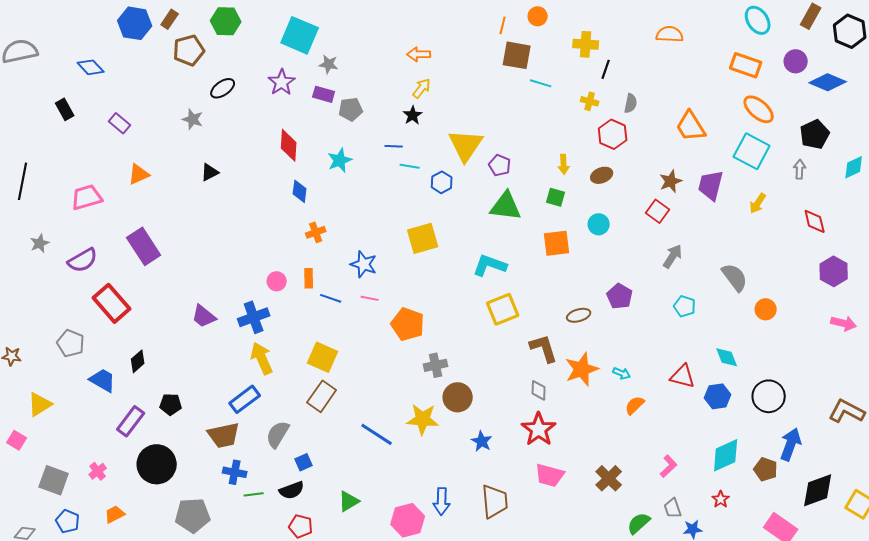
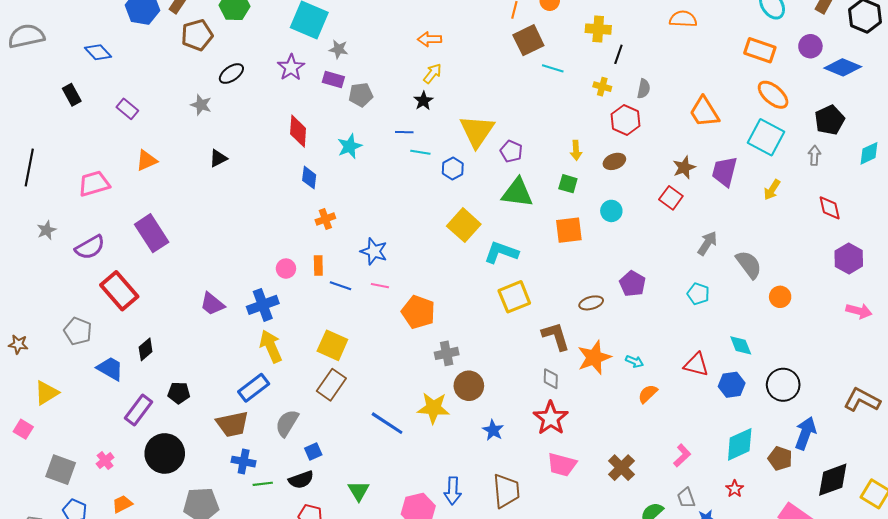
brown square: (517, 55) -> (528, 40), turned -36
yellow square: (423, 238) -> (464, 225), moved, turned -32
gray arrow: (673, 256) -> (707, 243), moved
green triangle: (349, 501) -> (359, 491), turned -30

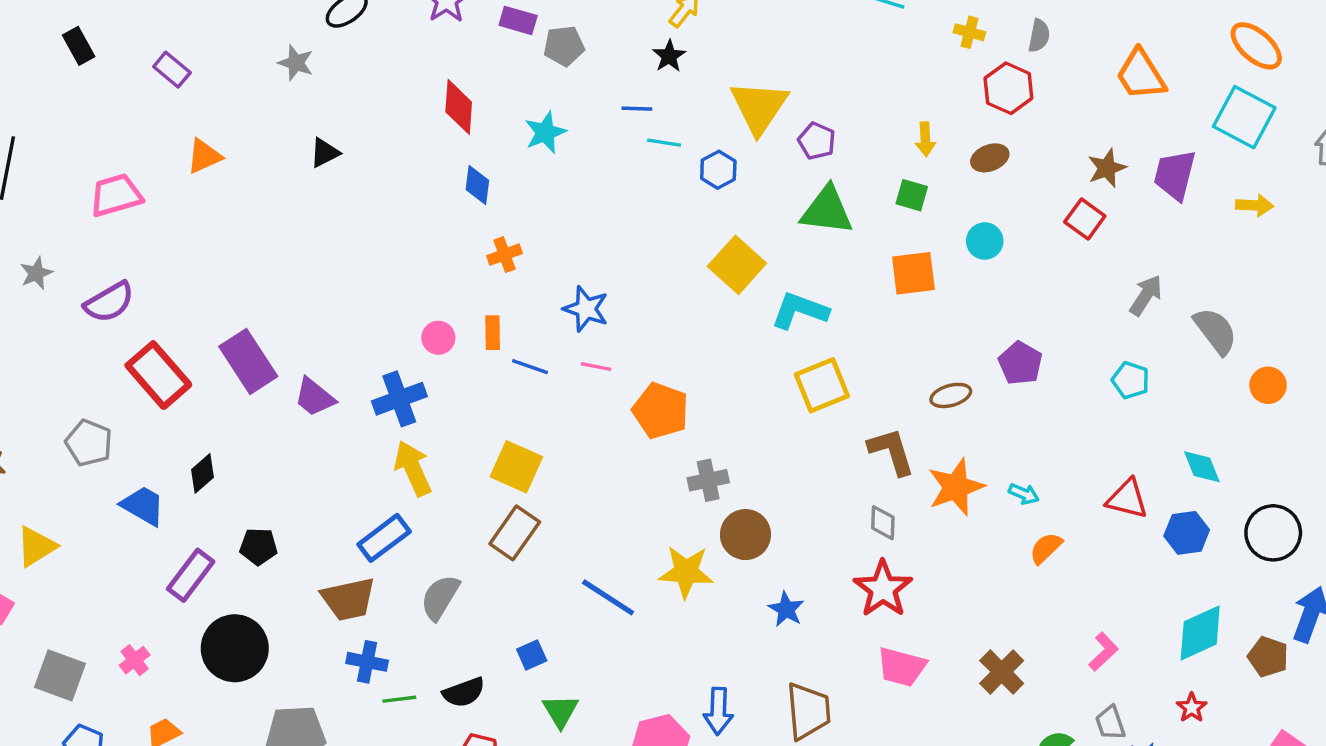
yellow arrow: (772, 190) -> (1255, 205), turned -120
purple rectangle: (152, 233) -> (248, 361), moved
blue square: (313, 451) -> (532, 655), moved

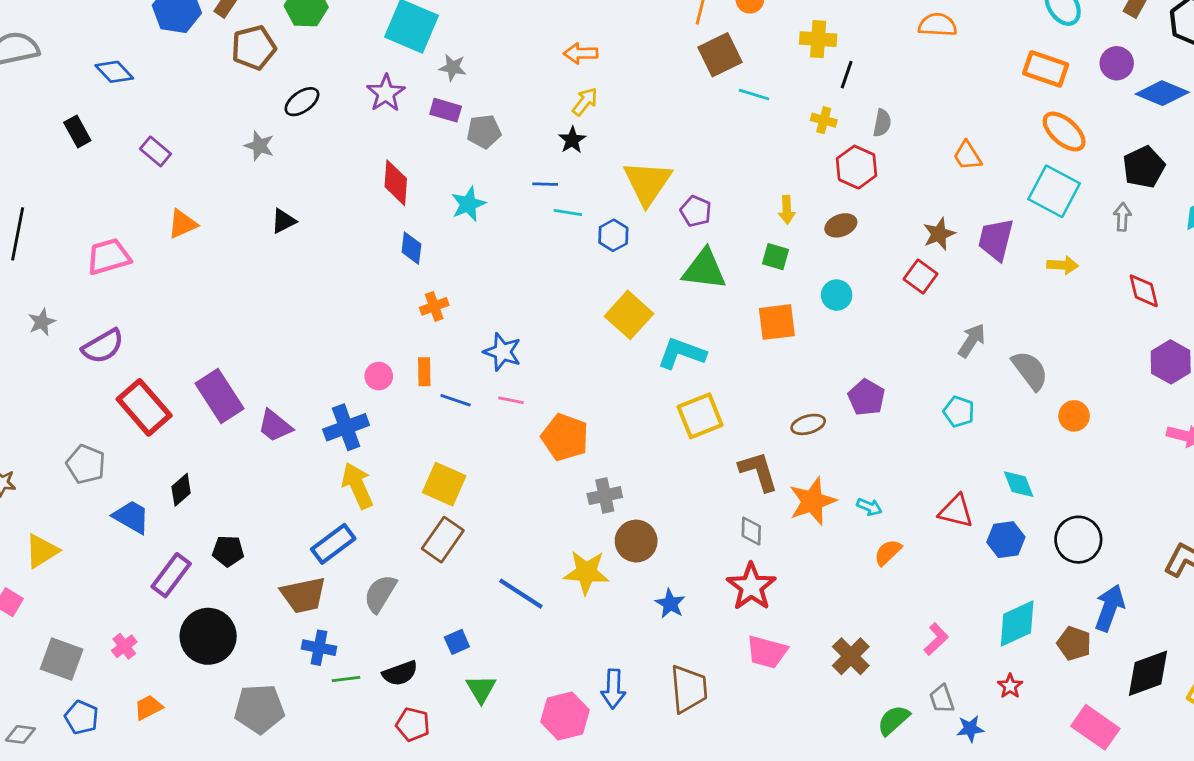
orange trapezoid: (1141, 75) -> (967, 156), size x0.7

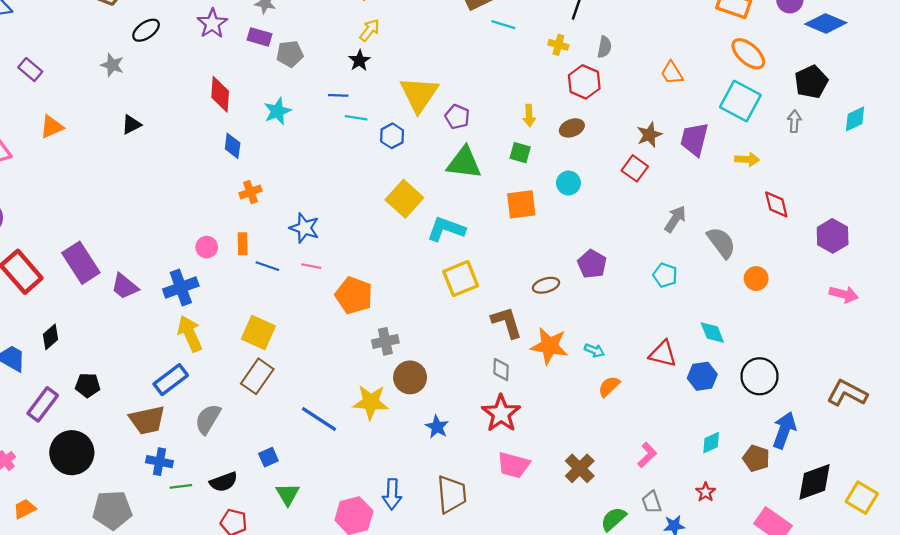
red diamond: (1144, 291) -> (776, 204), moved
orange star: (812, 501) -> (549, 346), turned 30
cyan diamond: (1017, 623) -> (711, 443), size x0.6

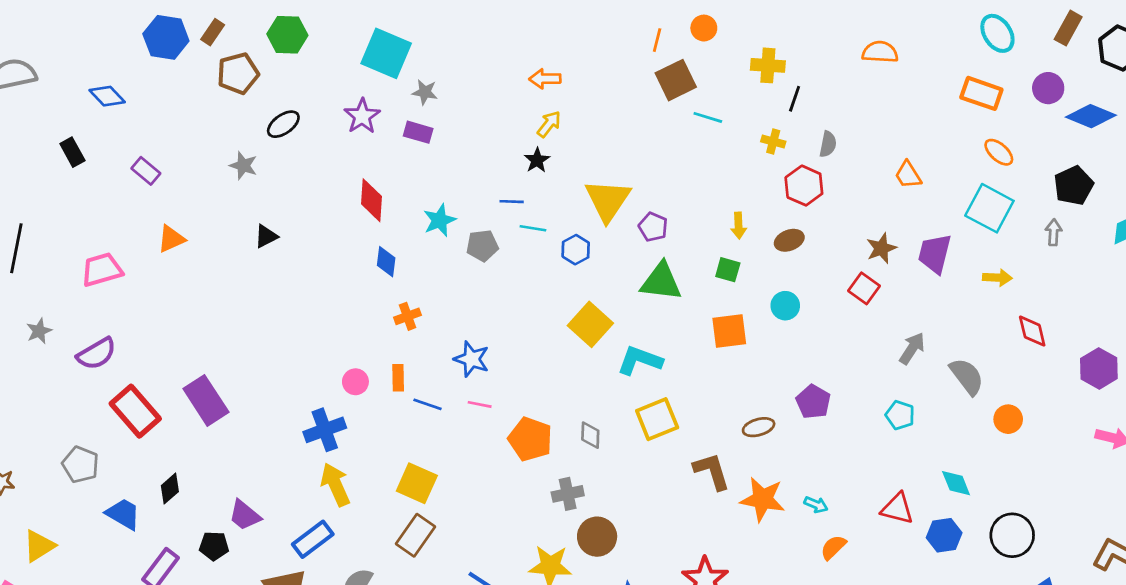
gray pentagon: (290, 54) -> (482, 246), moved
orange ellipse: (748, 54) -> (999, 152), size x0.7
purple trapezoid: (125, 286) -> (245, 515), moved
gray diamond: (501, 370) -> (590, 435), moved

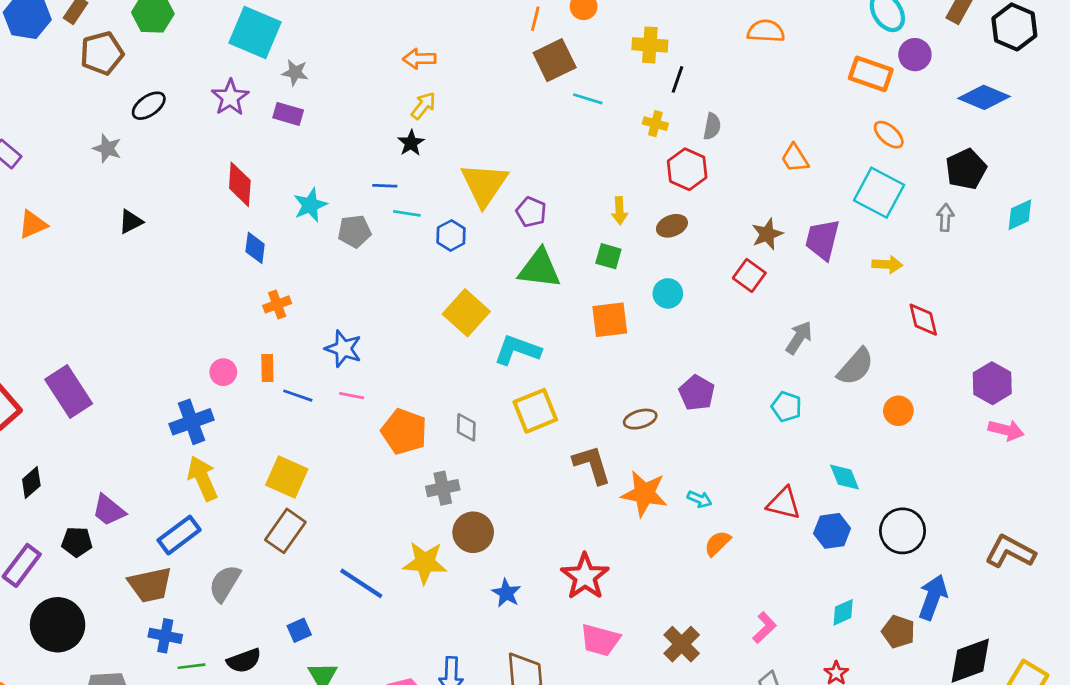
purple circle: (1048, 88) -> (915, 55), moved
purple hexagon: (1099, 368) -> (992, 383), moved
gray semicircle: (967, 376) -> (856, 367), turned 78

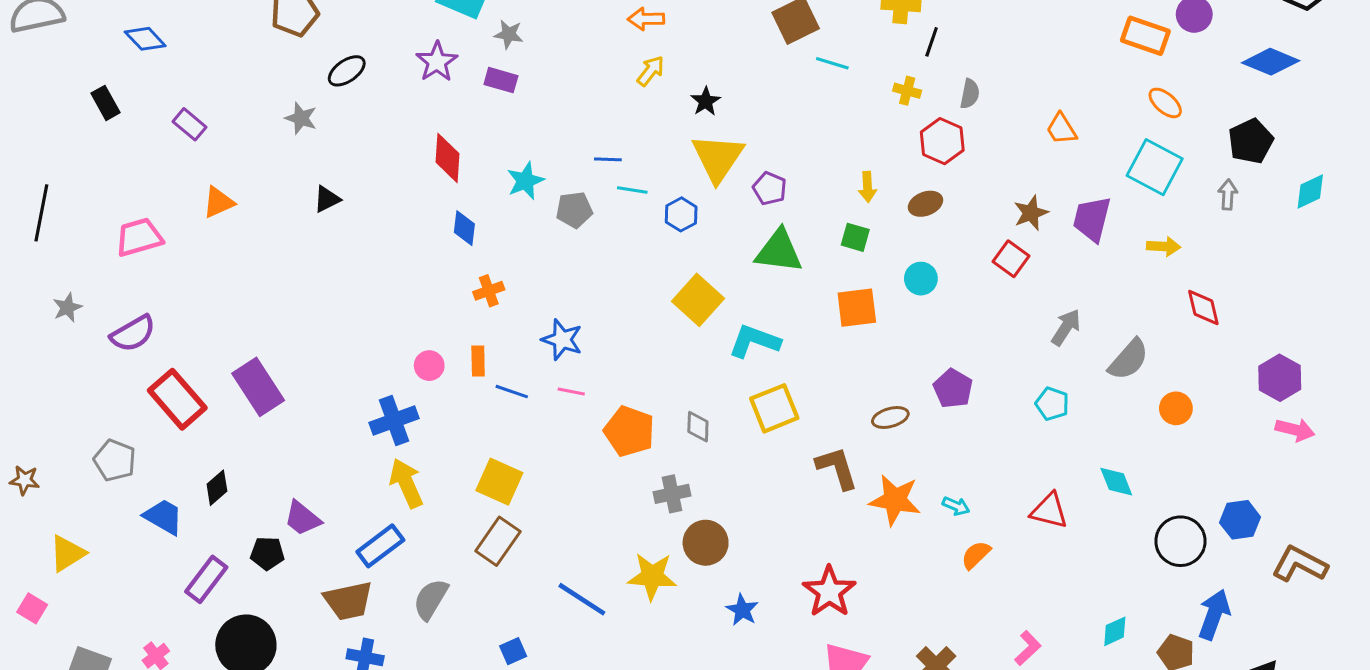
black star: (411, 143) -> (706, 101), moved
blue hexagon: (832, 531) -> (1240, 520), moved

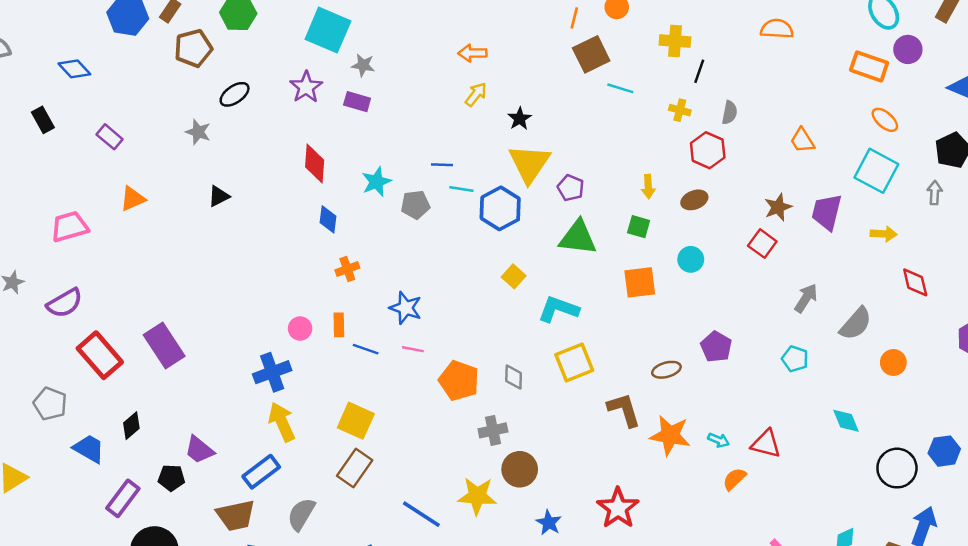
blue hexagon: (681, 214) -> (500, 208), size x1.6
yellow square: (698, 300) -> (514, 276), size x0.6
red triangle: (1049, 511) -> (766, 444), moved

